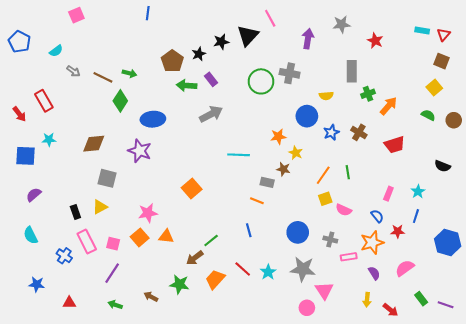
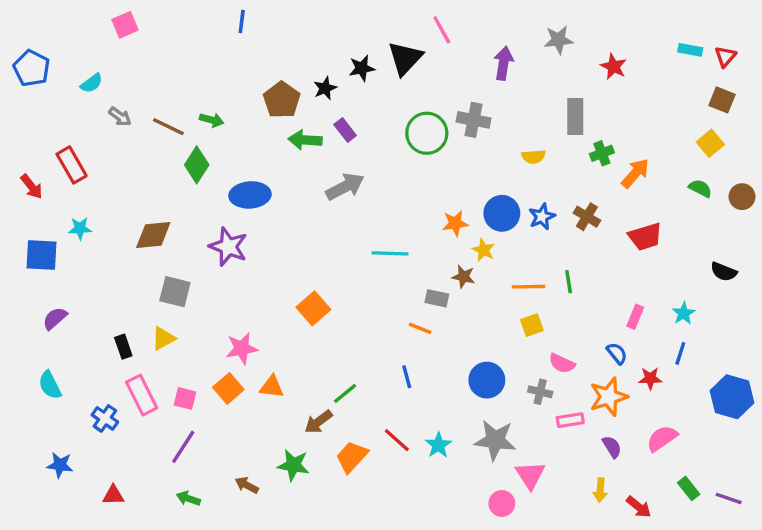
blue circle: (307, 116) -> (502, 213), moved
orange line: (323, 175) -> (529, 287), turned 54
pink semicircle: (344, 210) -> (562, 363), moved

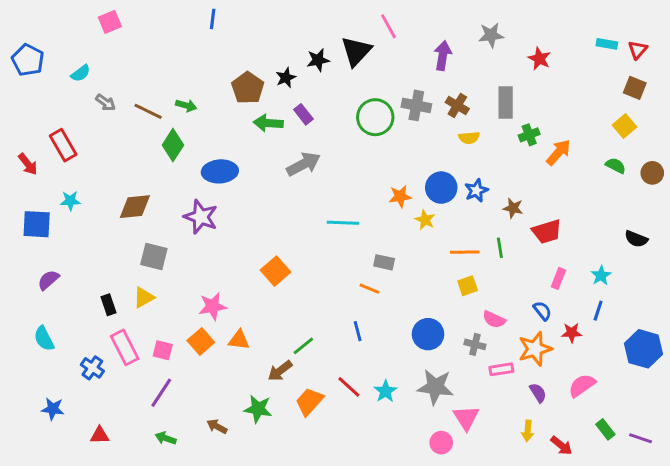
brown cross: (587, 217) -> (457, 105), moved
red trapezoid: (645, 237) -> (547, 232), moved
brown star: (463, 277) -> (513, 208), moved

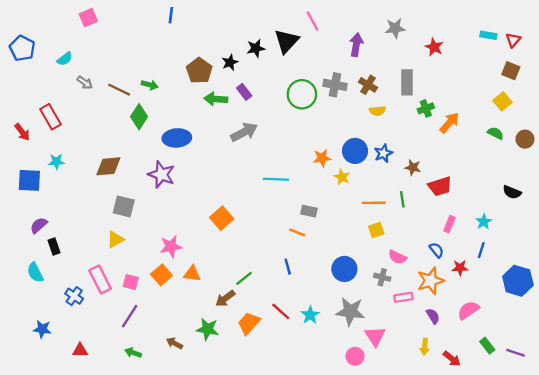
black rectangle: (108, 305) -> (54, 247), moved

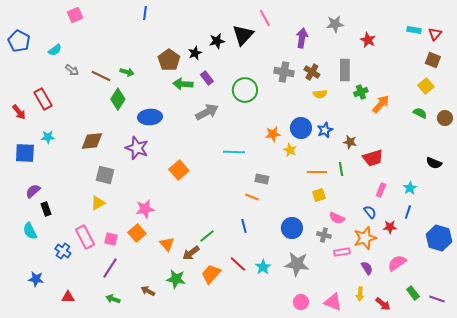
green circle: (302, 94) -> (245, 90), moved
orange square: (222, 218) -> (179, 170), moved
orange triangle: (192, 274) -> (167, 244), moved, turned 42
pink triangle: (375, 336) -> (333, 302), moved, turned -36

